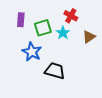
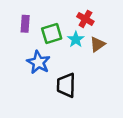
brown triangle: (89, 37) -> (97, 44), moved
black trapezoid: (55, 71) -> (66, 85), turned -105

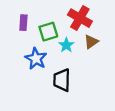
red cross: (85, 19) -> (80, 18), size x1.5
cyan star: (76, 39) -> (66, 45), moved

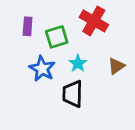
brown triangle: (91, 42) -> (116, 66), moved
cyan star: (66, 45) -> (78, 63), moved

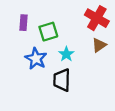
red cross: (94, 21) -> (97, 18), moved
brown triangle: (116, 66) -> (99, 45), moved

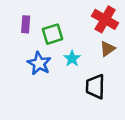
black trapezoid: (62, 80) -> (95, 87), moved

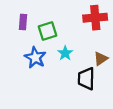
red cross: (105, 19) -> (95, 18), turned -35
brown triangle: (108, 49) -> (101, 59), moved

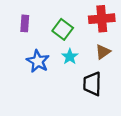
green square: (47, 31) -> (63, 29), moved, turned -36
brown triangle: (101, 59) -> (103, 52), moved

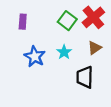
red cross: (102, 19) -> (93, 17), turned -35
green square: (63, 29) -> (67, 21), moved

